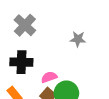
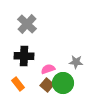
gray star: (78, 39) -> (76, 62), moved

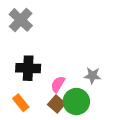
gray cross: (27, 24) -> (21, 20), moved
pink semicircle: (48, 69) -> (58, 84), turned -40

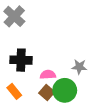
pink semicircle: (58, 84) -> (48, 75), turned 56

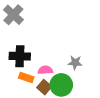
orange rectangle: (14, 91) -> (26, 77), moved, turned -32

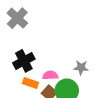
black cross: (20, 56) -> (24, 61), turned -30

